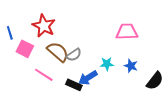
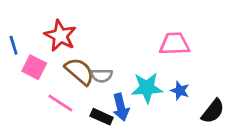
gray semicircle: (74, 55) -> (102, 75), turned 35
cyan star: (107, 64) -> (147, 88), size x1.6
blue arrow: (88, 78) -> (121, 107), turned -72

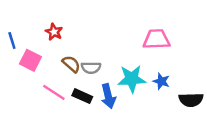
red star: (60, 36) -> (54, 32), size x0.6
brown semicircle: (80, 71) -> (71, 64), size x0.7
black semicircle: (213, 111) -> (191, 100), turned 50
black rectangle: (102, 117) -> (82, 96), moved

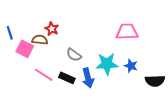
red star: (54, 32) -> (52, 29), moved
brown semicircle: (71, 64) -> (40, 40), moved, turned -35
gray semicircle: (91, 68) -> (74, 55), turned 35

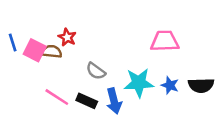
pink square: (25, 49) -> (35, 50), moved
black semicircle: (155, 81) -> (201, 85), moved

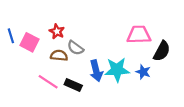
brown semicircle: (52, 52) -> (59, 55), moved
gray semicircle: (96, 71) -> (75, 48), moved
black semicircle: (201, 85) -> (162, 51), moved, turned -60
blue arrow: (114, 101) -> (96, 71), moved

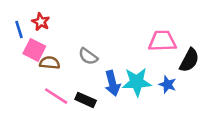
red star: (57, 31) -> (41, 22), moved
blue line: (11, 36) -> (19, 29), moved
brown semicircle: (59, 55) -> (50, 63), moved

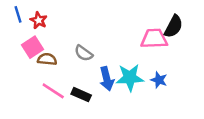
blue line: (19, 29) -> (18, 14), moved
pink square: (34, 50) -> (33, 47), turned 30
black semicircle: (189, 60) -> (174, 26), moved

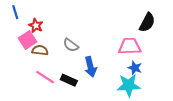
red star: (39, 20) -> (36, 26), moved
pink trapezoid: (154, 39) -> (130, 46), moved
cyan star: (130, 78) -> (129, 85), moved

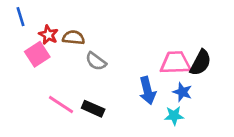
black semicircle: (147, 22) -> (201, 63), moved
brown semicircle: (40, 50) -> (74, 38), moved
blue arrow: (90, 67) -> (147, 91), moved
cyan star: (129, 85) -> (174, 116), size x0.6

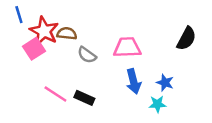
red star: (48, 35) -> (44, 31), size x1.6
pink trapezoid: (175, 63) -> (127, 47), moved
black semicircle: (201, 63) -> (186, 39), moved

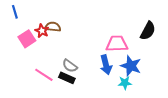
red star: (44, 31) -> (42, 31), moved, size x0.6
pink trapezoid: (127, 47) -> (117, 44), moved
gray semicircle: (87, 55) -> (70, 66), moved
blue star: (165, 83) -> (131, 66), size x1.5

